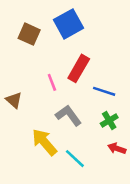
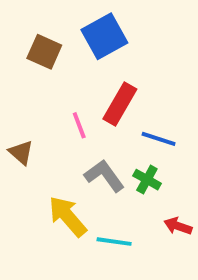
green cross: (109, 120) -> (147, 180), moved, turned -30
cyan line: (75, 159) -> (114, 242), turned -35

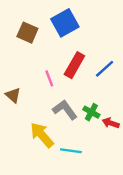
blue line: (159, 139) -> (105, 69), moved, turned -60
red arrow: (178, 226) -> (111, 123), moved

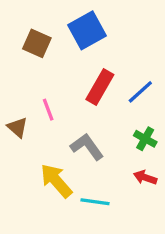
pink line: (49, 78) -> (48, 110), moved
green cross: (91, 112) -> (145, 139), moved
red arrow: (111, 123) -> (145, 177), moved

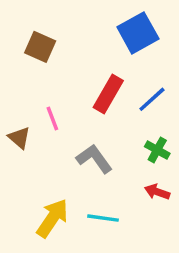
blue square: (87, 30) -> (138, 33), moved
yellow arrow: (56, 181) -> (52, 218), moved, turned 75

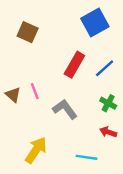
pink line: (52, 119) -> (35, 91), moved
cyan line: (103, 218) -> (86, 157), moved

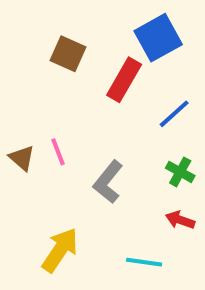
brown square: (28, 32) -> (68, 54), moved
red rectangle: (74, 65) -> (124, 80), moved
gray L-shape: (65, 109) -> (108, 182), turned -105

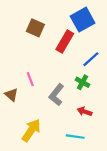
brown triangle: (22, 158) -> (11, 95), moved
green cross: (180, 172) -> (83, 82), moved
red arrow: (180, 220) -> (85, 111), moved

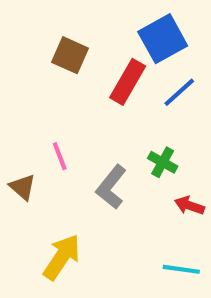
blue line: (91, 59) -> (179, 92), moved
red arrow: (85, 111) -> (189, 206), moved
cyan line: (75, 137) -> (181, 269), moved

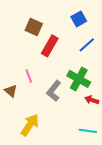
blue square: (163, 39) -> (79, 19), size x0.7
red rectangle: (128, 82) -> (50, 46), moved
green cross: (163, 162) -> (79, 79), size x1.6

